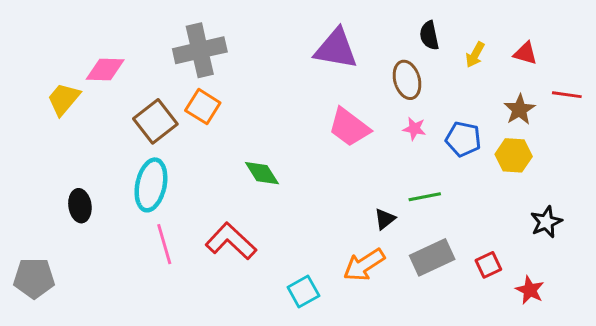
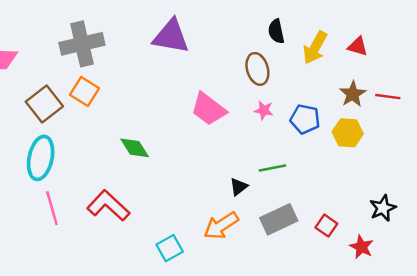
purple triangle: (336, 49) -> (171, 36), moved
yellow arrow: (475, 55) -> (315, 48), size x1.5
red line: (567, 95) -> (388, 97), moved
black star: (546, 222) -> (383, 208), moved
red square: (488, 265) -> (326, 226), turned -30

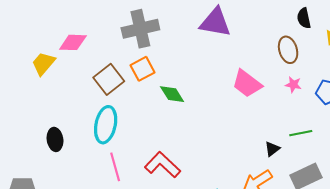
orange square: (84, 91) -> (143, 69), turned 30
green diamond: (135, 148) -> (172, 94), moved

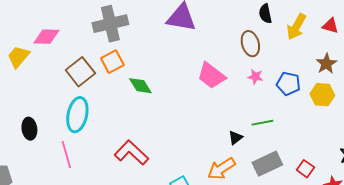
pink line: (115, 167) -> (66, 155), moved

